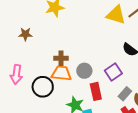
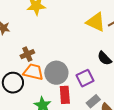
brown cross: (61, 58) -> (27, 54), moved, turned -32
gray circle: (84, 71) -> (56, 73), size x1.5

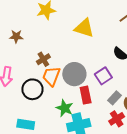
yellow triangle: (96, 22) -> (84, 28), moved
orange trapezoid: (33, 72) -> (51, 76), turned -75

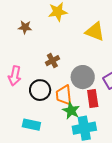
brown star: (16, 36) -> (25, 27), moved
orange trapezoid: (51, 76) -> (64, 95), moved, turned -30

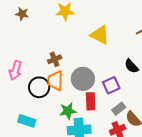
brown star: (25, 27) -> (22, 14), moved
orange trapezoid: (64, 95) -> (55, 81), moved
green star: (71, 111) -> (68, 111), turned 30

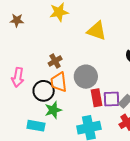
purple square: (111, 85) -> (111, 99), moved, turned 30
green star: (68, 111) -> (53, 110), moved

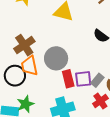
brown cross: (55, 61) -> (24, 45), size x1.5
green star: (53, 110) -> (25, 104), moved

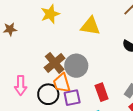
gray circle: (56, 58) -> (76, 66), moved
purple square: (83, 79) -> (72, 98), moved

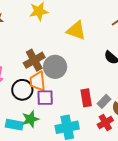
red rectangle: (102, 92) -> (86, 98), moved

